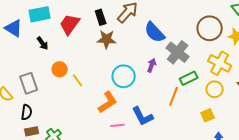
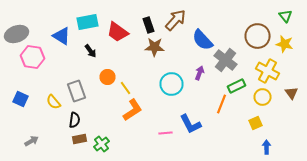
red trapezoid: (70, 24) -> (118, 32), turned -90
orange L-shape: (108, 102) -> (132, 110), moved

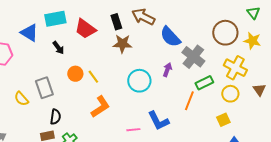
brown arrow: (176, 20) -> (143, 17), turned -105
yellow line: (126, 88) -> (93, 77), moved
black semicircle: (74, 120) -> (55, 117), moved

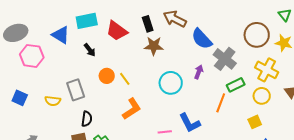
yellow semicircle: (21, 99) -> (53, 101), turned -42

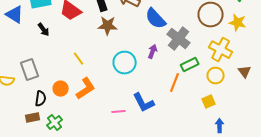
orange circle: (107, 76) -> (61, 89), moved

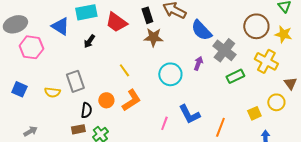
black arrow: (44, 30) -> (89, 41), turned 72
yellow circle: (216, 76) -> (276, 102), moved
orange line: (175, 83) -> (220, 127), moved
pink line: (119, 112) -> (164, 123), turned -64

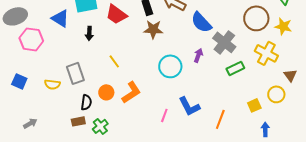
black arrow: (89, 41) -> (89, 33), turned -32
yellow line: (124, 70) -> (114, 61), moved

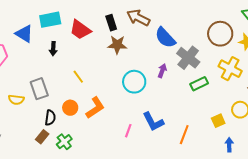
brown rectangle: (78, 121) -> (42, 137), turned -40

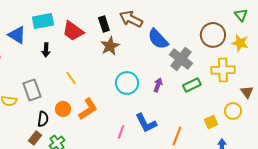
brown star: (117, 45) -> (110, 46), turned -30
yellow cross: (230, 69) -> (223, 70), turned -30
purple arrow: (162, 71) -> (158, 85), moved

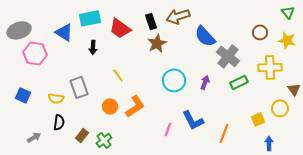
brown arrow: (131, 19) -> (178, 16), turned -45
brown circle: (213, 35) -> (260, 32), size x0.6
black semicircle: (43, 119) -> (59, 122), moved

